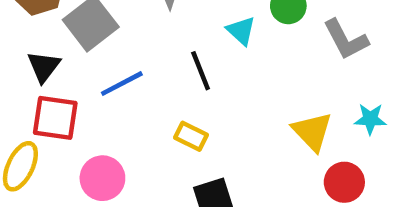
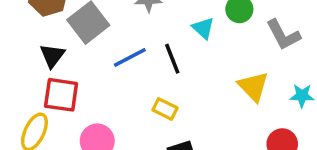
blue line: (122, 84) -> (130, 57), moved
yellow triangle: (312, 131) -> (253, 86), moved

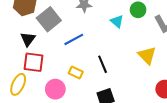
black line: (172, 59) -> (103, 64), moved
yellow rectangle: (165, 109) -> (76, 72), moved

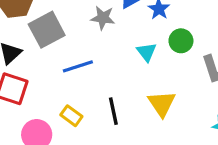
yellow triangle: (147, 55) -> (162, 104), moved

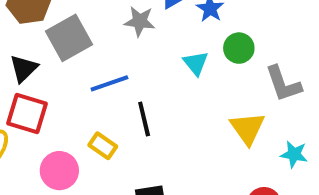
yellow triangle: (162, 104) -> (248, 128), moved
black line: (113, 111) -> (144, 119), moved

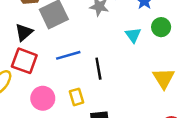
blue line: (109, 83) -> (68, 55), moved
yellow rectangle: (103, 146) -> (76, 97), moved, turned 35

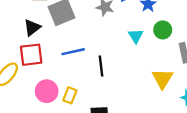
red square: (24, 61) -> (31, 55), turned -30
yellow rectangle: (76, 97) -> (70, 95), moved, turned 35

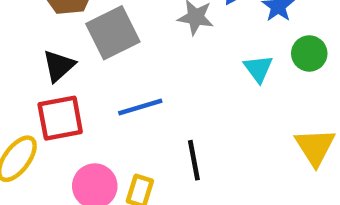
black line: (101, 66) -> (194, 160), moved

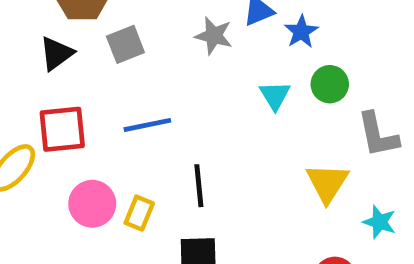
gray square: (113, 33) -> (125, 44), size x0.7
black triangle: (59, 66) -> (56, 54), moved

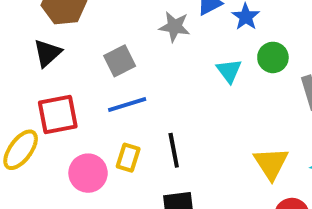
gray square: (125, 44) -> (120, 61), moved
yellow triangle: (327, 183) -> (271, 163), moved
yellow rectangle: (139, 213) -> (128, 158), moved

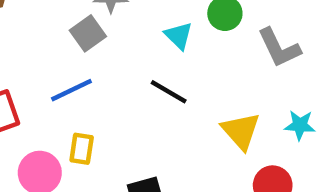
gray square: (120, 61) -> (88, 33), moved
black line: (174, 150) -> (169, 92), moved, turned -40

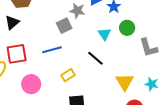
yellow rectangle: (82, 149) -> (68, 75), moved, turned 40

